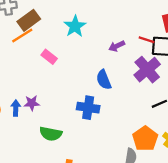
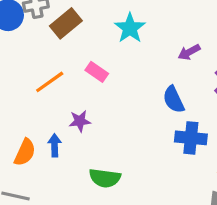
orange line: (22, 35) -> (50, 82), moved
purple star: (32, 103) -> (80, 121), moved
blue cross: (88, 108) -> (191, 138), moved

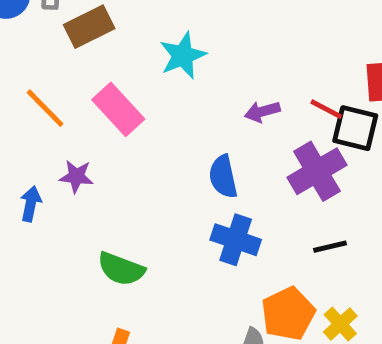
pink rectangle: (97, 72) -> (118, 109), size x1.5
orange line: (50, 82) -> (45, 108), turned 68
green semicircle: (105, 178) -> (121, 269), moved

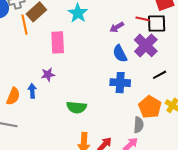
orange line: (45, 108) -> (24, 25), moved, turned 48
pink rectangle: (118, 109) -> (58, 42), turned 55
blue semicircle: (223, 177) -> (120, 54), moved

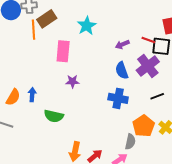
purple star: (48, 75) -> (72, 81), moved
green semicircle: (77, 107) -> (54, 116), moved

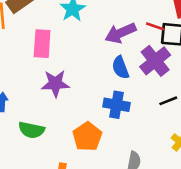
purple arrow: (122, 44) -> (121, 33), size x1.6
purple star: (72, 81) -> (55, 83), size x1.5
orange pentagon: (144, 126) -> (87, 137), moved

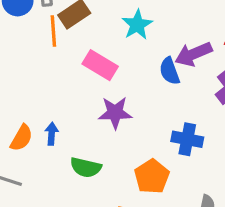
pink rectangle: (42, 44) -> (100, 65), turned -64
blue semicircle: (121, 68) -> (169, 71), moved

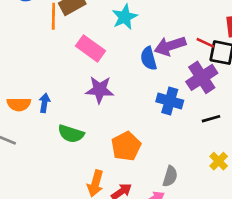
orange semicircle: (22, 138) -> (19, 104), turned 55
blue cross: (187, 139) -> (170, 101), moved

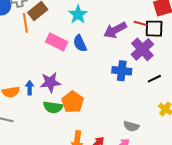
blue semicircle: (149, 58) -> (80, 43), moved
purple star: (100, 90) -> (50, 82), moved
orange pentagon: (126, 146) -> (73, 102), moved
gray semicircle: (170, 176) -> (131, 126), turned 98

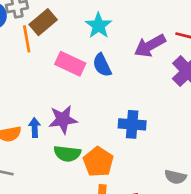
blue cross: (122, 71) -> (132, 124), moved
orange pentagon: (73, 102) -> (98, 162), moved

